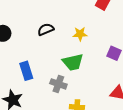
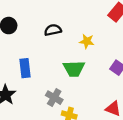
gray cross: (58, 84) -> (54, 98), moved

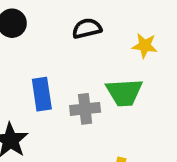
gray cross: (54, 98) -> (85, 109), moved, turned -35

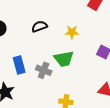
gray cross: (85, 109) -> (44, 70), turned 35

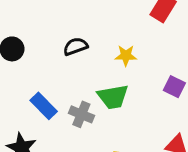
blue rectangle: (19, 65) -> (44, 106), turned -30

